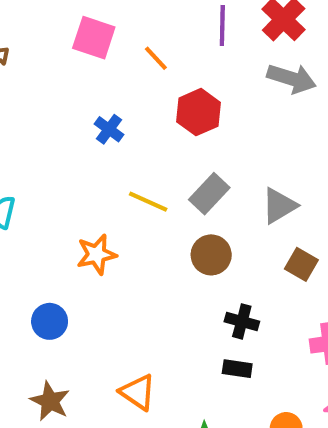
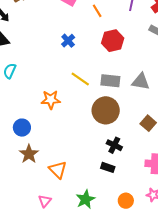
gray rectangle: (209, 194) -> (110, 81), turned 42
gray triangle: (279, 206) -> (141, 82), moved, turned 30
brown circle: (211, 255) -> (106, 110), size x1.4
brown star: (50, 401) -> (29, 154), moved

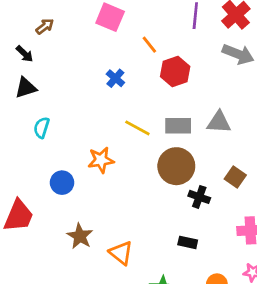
orange line: (97, 11) -> (149, 45), moved
blue circle: (22, 128) -> (62, 183), moved
black cross: (114, 145) -> (199, 197), moved

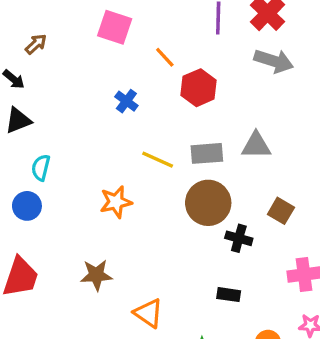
blue circle: (62, 183) -> (27, 206), moved
brown star: (80, 236) -> (96, 275), moved, turned -30

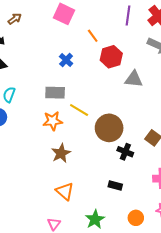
gray triangle: (256, 146) -> (134, 79), moved
gray rectangle: (207, 153) -> (55, 93), moved
yellow line: (158, 160) -> (79, 110), moved
brown star: (96, 275) -> (61, 153), moved, turned -30

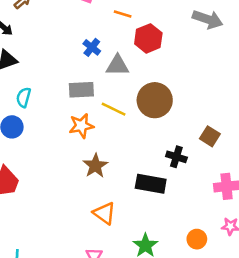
orange line: (93, 36) -> (123, 14), turned -32
gray triangle: (134, 79) -> (117, 65), moved
brown circle: (109, 128) -> (155, 100), moved
black rectangle: (115, 185) -> (151, 184), moved, size x1.6

